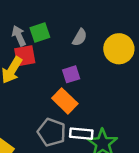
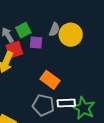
yellow circle: (119, 49) -> (71, 35), moved
purple square: (71, 74) -> (36, 42), moved, turned 32

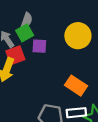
gray semicircle: (54, 29) -> (27, 20), moved
orange rectangle: (50, 80) -> (76, 86), moved

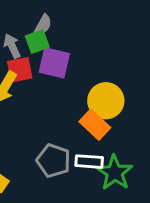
yellow circle: (78, 36) -> (106, 101), moved
purple square: (39, 46) -> (54, 63), size x1.5

